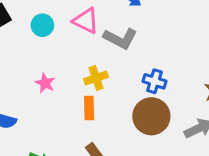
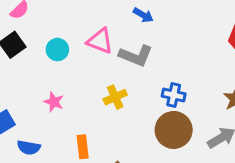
pink star: (45, 83) -> (54, 102), moved
orange rectangle: (89, 108) -> (83, 147), moved

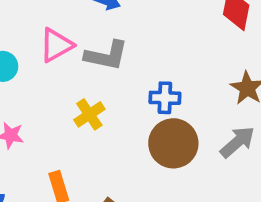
pink triangle: (100, 41) -> (56, 45), turned -40

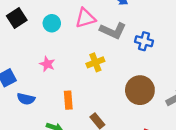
blue cross: (165, 98) -> (144, 41), moved

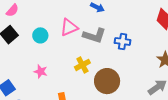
brown circle: (140, 90) -> (107, 81), moved

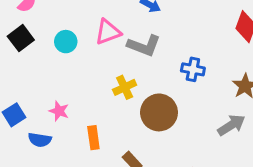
blue cross: (123, 41) -> (193, 69), moved
pink star: (41, 71) -> (59, 111), moved

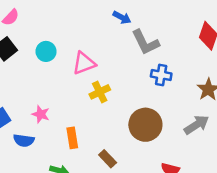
pink triangle: (108, 32) -> (84, 63), moved
gray L-shape: (144, 46) -> (145, 42), moved, turned 44
brown circle: (159, 112) -> (145, 125), moved

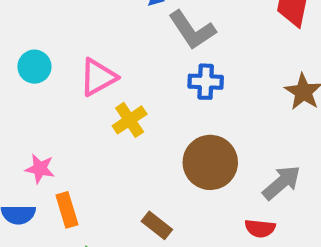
blue cross: (161, 75) -> (206, 82), moved
gray arrow: (196, 125) -> (282, 183), moved
orange rectangle: (72, 138) -> (67, 210), moved

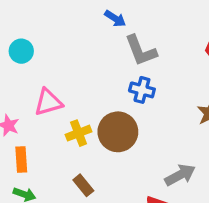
pink triangle: (98, 77) -> (48, 102), moved
yellow cross: (130, 120) -> (78, 133), moved
brown circle: (210, 162) -> (118, 132), moved

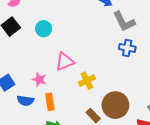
brown circle: (118, 132) -> (115, 105), moved

